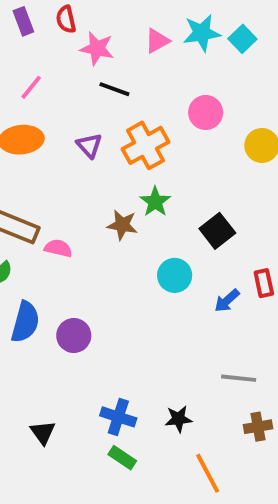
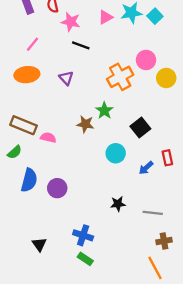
pink circle: (206, 112) -> (146, 60), moved
orange cross: (146, 145) -> (120, 77), moved
black star: (178, 419) -> (118, 204), moved
orange line: (208, 473) -> (155, 268), moved

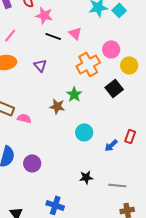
pink triangle: (106, 17) -> (75, 33), moved, turned -48
black square: (140, 127) -> (114, 88), moved
red rectangle: (167, 158) -> (130, 136), turned 32

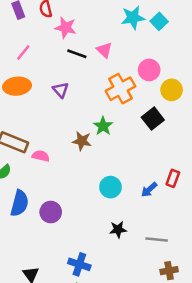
cyan circle: (84, 132) -> (110, 187), moved

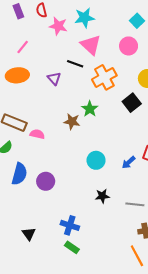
cyan star: (133, 18) -> (84, 18), moved
pink triangle: (104, 50) -> (91, 45), size x1.5
black line: (77, 54) -> (75, 64), moved
pink circle: (149, 70) -> (129, 46), moved

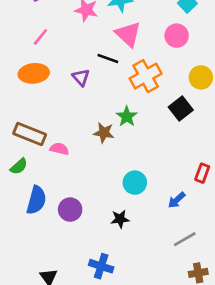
blue arrow: (129, 162) -> (177, 200), moved
black star: (102, 196) -> (120, 219), moved
gray line: (135, 204) -> (185, 239), turned -36

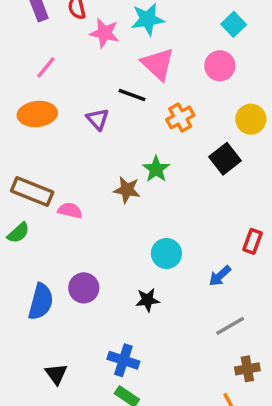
orange cross: (146, 76) -> (180, 117), size x0.7
blue semicircle: (36, 200) -> (41, 302), moved

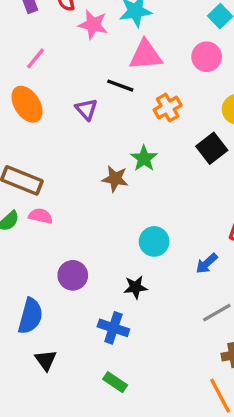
pink triangle: (158, 64) -> (146, 55), turned -48
orange ellipse: (37, 114) -> (27, 104), turned 63
pink semicircle: (70, 210) -> (41, 216), moved
blue semicircle: (41, 302) -> (30, 316), moved
blue cross: (123, 360) -> (113, 328), moved

